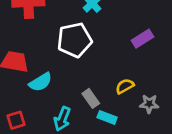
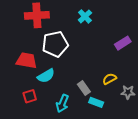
white pentagon: (74, 40) -> (55, 44), moved
red square: (16, 120) -> (30, 96), moved

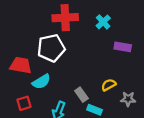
red cross: (37, 15) -> (65, 18), moved
cyan cross: (85, 16) -> (103, 22), moved
purple rectangle: (123, 43) -> (123, 47), turned 42

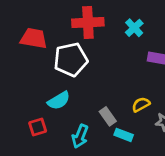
red trapezoid: (21, 65) -> (34, 38), moved

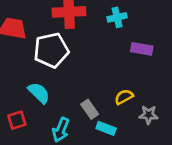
cyan cross: (134, 28) -> (117, 17), turned 30
cyan semicircle: (59, 101) -> (39, 93), turned -105

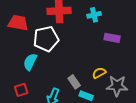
cyan semicircle: (39, 93) -> (30, 62), moved, turned -108
gray star: (149, 115) -> (117, 86), size x1.5

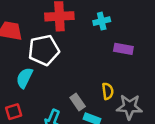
yellow semicircle: (99, 73) -> (108, 91), turned 112

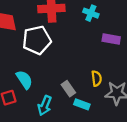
cyan cross: (102, 21) -> (91, 13), turned 35
cyan semicircle: (24, 78) -> (24, 80), moved, turned 120

